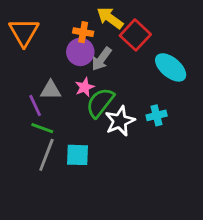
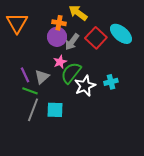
red square: (135, 35) -> (96, 38), moved
cyan ellipse: (171, 67) -> (121, 34), moved
gray triangle: (51, 90) -> (42, 77), moved, turned -42

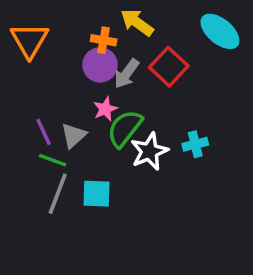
cyan ellipse: (121, 34) -> (220, 31), moved

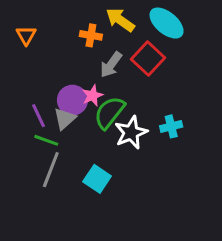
cyan ellipse: (220, 31) -> (167, 23), moved
orange triangle: (29, 40) -> (26, 35), size x0.6
purple circle: (100, 65) -> (72, 100), moved
cyan square: (97, 194) -> (97, 179), moved, turned 32

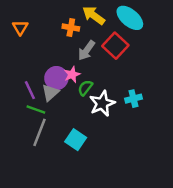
green semicircle: (109, 113) -> (85, 88), size x0.6

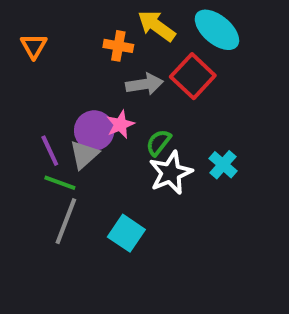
gray arrow: (86, 50) -> (144, 84), turned -135
green semicircle: (85, 88) -> (159, 143), moved
cyan cross: (133, 99) -> (223, 165), turned -35

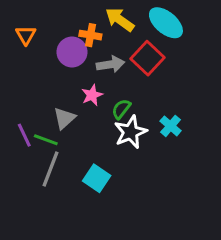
purple circle: (94, 130) -> (72, 52), moved
purple line: (50, 151) -> (24, 135), moved

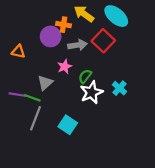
orange triangle: (26, 35) -> (18, 52), moved, turned -48
purple line: (24, 135) -> (17, 95), turned -56

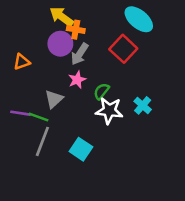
yellow arrow: (84, 14) -> (62, 17), moved
gray arrow: (77, 45) -> (80, 54), moved, turned 132
orange triangle: (18, 52) -> (22, 62), turned -32
white star: (91, 92) -> (109, 111), turned 30

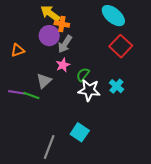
red square: (123, 49) -> (121, 46), moved
gray line: (42, 141) -> (49, 147), moved
cyan square: (81, 149) -> (80, 132), moved

